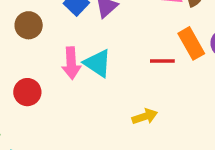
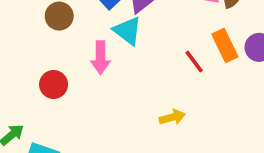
red line: (162, 61) -> (194, 62), turned 50
cyan triangle: (98, 63) -> (128, 31), moved

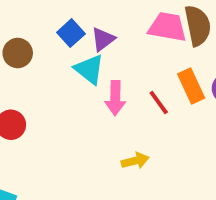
pink arrow: (100, 58) -> (115, 98), moved

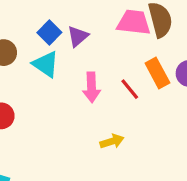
cyan triangle: (89, 69) -> (46, 64), moved

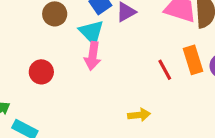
pink arrow: (91, 87) -> (93, 56), moved

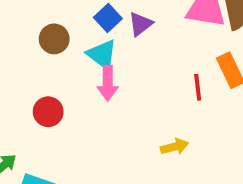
red line: (165, 70) -> (198, 87), turned 30

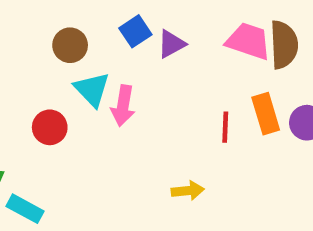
cyan triangle: (102, 54) -> (92, 89), moved

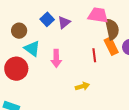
brown semicircle: (284, 45) -> (112, 29), moved
pink arrow: (123, 106) -> (56, 58), moved
red circle: (50, 127) -> (16, 69), size x1.5

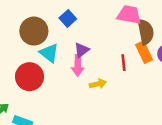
purple triangle: (64, 22) -> (82, 50), moved
brown circle: (19, 31) -> (34, 31), size x1.5
yellow arrow: (82, 86) -> (98, 84), moved

